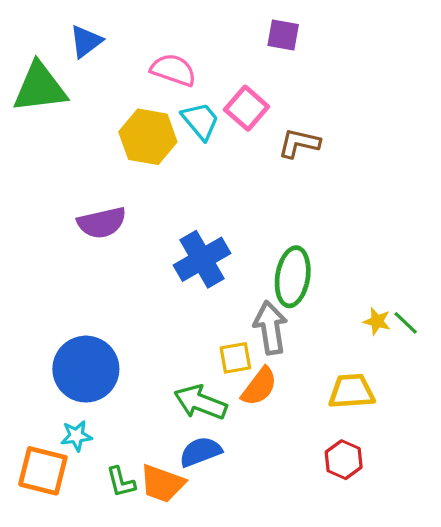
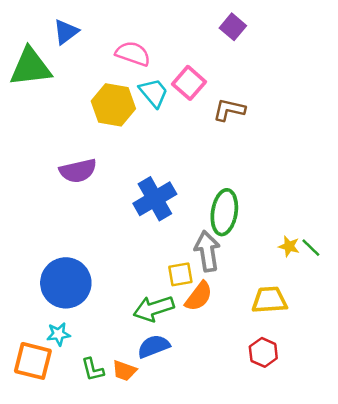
purple square: (283, 35) -> (233, 27), moved, turned 30
green arrow: (200, 402) -> (154, 309), turned -39
orange trapezoid: (162, 484) -> (124, 371), size x0.7

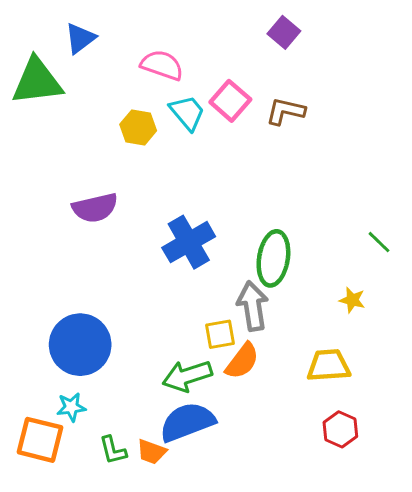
yellow hexagon: (113, 105) -> (138, 128), size x0.7
brown L-shape: (229, 110) -> (285, 111), moved
green line: (311, 248) -> (379, 242), moved
blue semicircle: (154, 346) -> (187, 422), size x1.4
red hexagon: (263, 352) -> (340, 429), moved

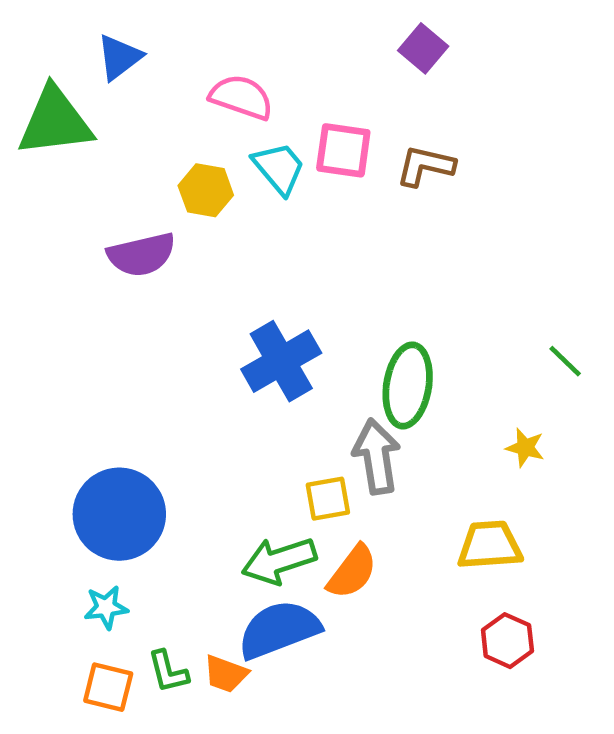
pink square: (230, 101) -> (343, 150), turned -33
purple semicircle: (95, 208) -> (141, 255), moved
orange semicircle: (242, 361) -> (352, 572), moved
orange square: (40, 440) -> (108, 687), moved, size x0.7

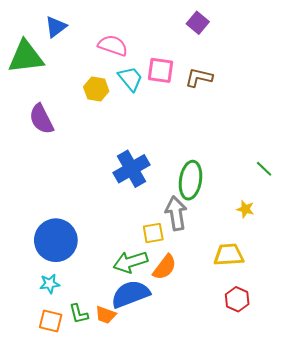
purple semicircle: (141, 255) -> (41, 119), moved, turned 76

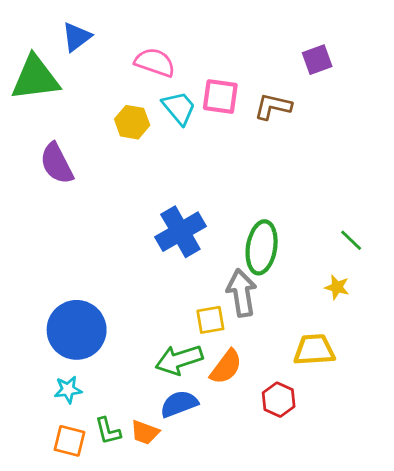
purple square: (198, 23) -> (317, 60), moved, turned 30
green line: (264, 169) -> (351, 240), moved
blue semicircle: (130, 294) -> (179, 404), size x0.7
red hexagon: (237, 299) -> (279, 400), moved

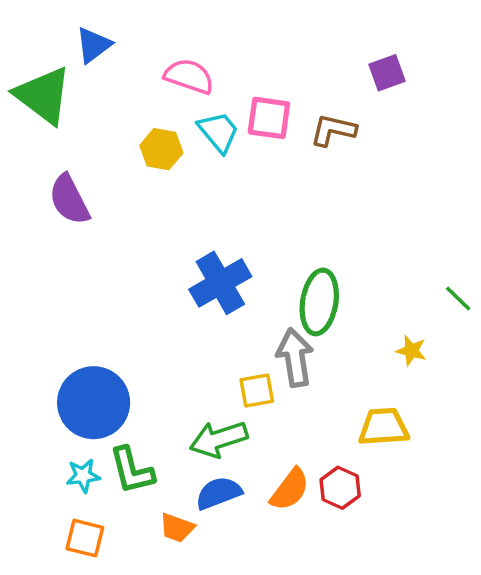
green triangle: (35, 78) -> (43, 95), turned 44
green line: (351, 240) -> (458, 299), moved
orange semicircle: (226, 367) -> (290, 489), moved
green L-shape: (108, 431) -> (132, 470), moved, size x1.4

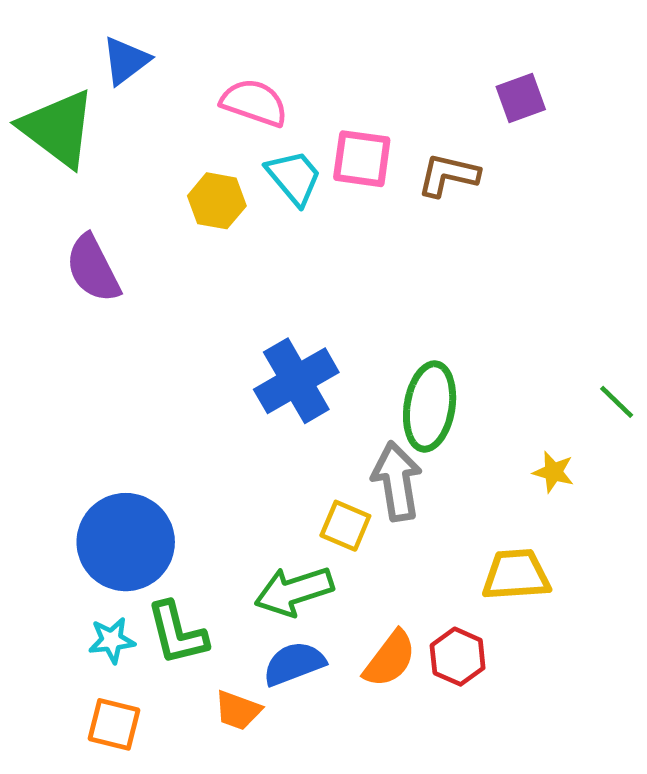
yellow square: (257, 391) -> (345, 526), turned 33

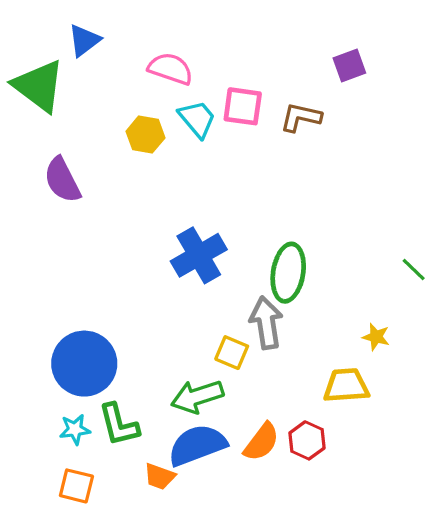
yellow star: (553, 472) -> (376, 337), moved
blue semicircle: (294, 664) -> (197, 445), size x1.4

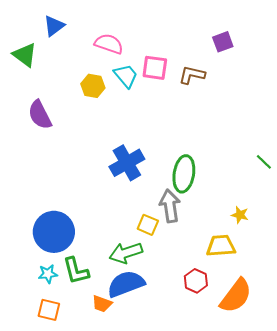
green triangle: (39, 86) -> (25, 55), size x0.7
green line: (414, 269) -> (264, 162), moved
orange semicircle: (261, 442) -> (236, 296), moved, size x1.4

